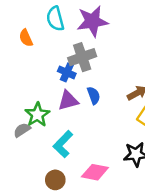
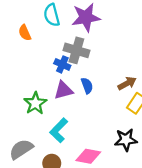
gray cross: (82, 57) -> (76, 50), turned 35
gray semicircle: (22, 130) -> (21, 149), moved, size x1.5

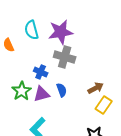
gray cross: (76, 50) -> (65, 57), moved
green star: (35, 103) -> (22, 91), moved

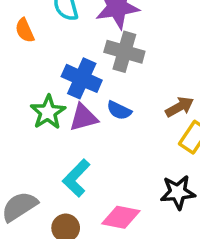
blue cross: (41, 72) -> (82, 78), size x1.5
blue semicircle: (62, 90) -> (119, 110), turned 136

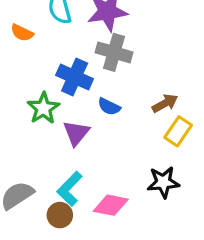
orange semicircle: (25, 30) -> (22, 33), turned -40
purple triangle: (83, 118) -> (76, 133), moved, turned -36
cyan L-shape: (76, 178) -> (70, 189), moved

